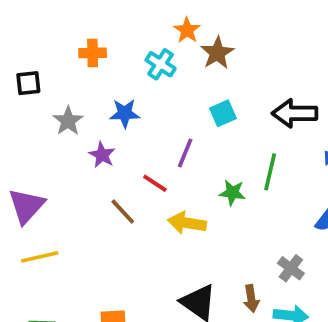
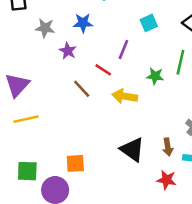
gray star: (68, 121) -> (45, 28), turned -30

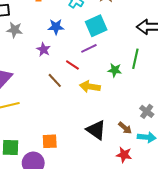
cyan square: (149, 23) -> (96, 26), moved, size x1.5
gray star: (45, 28) -> (15, 30), moved
purple line: (123, 50) -> (89, 48), turned 42
brown arrow: (168, 147) -> (125, 128), turned -40

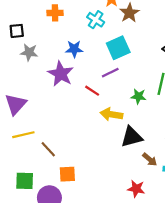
purple star: (44, 49) -> (61, 74), size x1.6
brown line: (55, 80) -> (48, 149), moved
black triangle: (96, 130) -> (132, 137), moved, turned -50
red star: (124, 155) -> (136, 189), moved

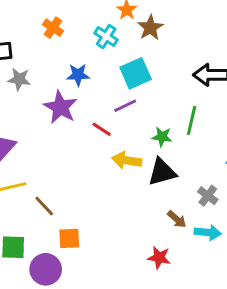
orange cross: (55, 13) -> (53, 28), turned 35
black triangle: (132, 137) -> (162, 172), moved

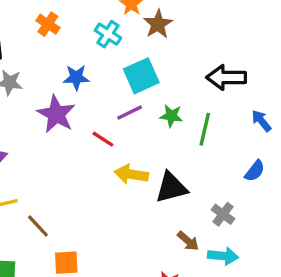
green star: (162, 137) -> (171, 116), moved

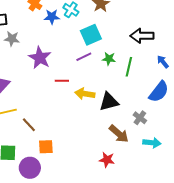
blue star: (76, 77) -> (52, 17), moved
red line: (103, 139) -> (62, 81), moved, turned -32
blue semicircle: (255, 171) -> (159, 92), size x1.6
brown arrow: (188, 241) -> (119, 134), size x1.5
cyan arrow: (223, 256) -> (152, 143), moved

